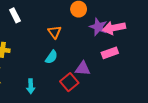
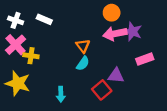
white rectangle: (15, 15) -> (44, 19), turned -40
pink arrow: (114, 28) -> (115, 34), moved
orange triangle: (55, 32) -> (83, 46), moved

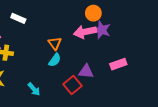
orange circle: (112, 13) -> (93, 13), moved
pink rectangle: (145, 59) -> (118, 64), moved
cyan arrow: (61, 94) -> (34, 89), turned -40

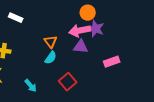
purple triangle: (86, 71) -> (81, 47), moved

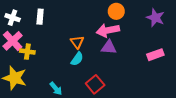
white rectangle: (16, 18) -> (40, 17), turned 72
purple star: (96, 29) -> (155, 18), moved
pink rectangle: (112, 62) -> (155, 55), moved

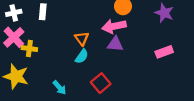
white cross: (13, 18) -> (14, 13), turned -32

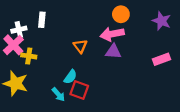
white cross: (14, 13) -> (19, 30), moved
cyan semicircle: (82, 56) -> (70, 77), moved
red square: (101, 83) -> (79, 90), moved, turned -30

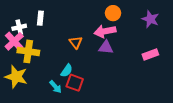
yellow cross: (29, 56) -> (28, 51), size x1.5

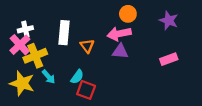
white rectangle: (40, 18) -> (64, 33), moved, size x1.5
yellow cross: (28, 51) -> (35, 56), turned -30
cyan arrow: (56, 87) -> (49, 77), moved

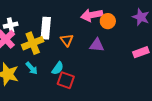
orange circle: (128, 14) -> (108, 21), moved
pink arrow: (119, 34) -> (92, 15), moved
yellow cross: (35, 56) -> (33, 43), moved

